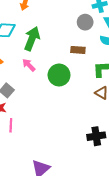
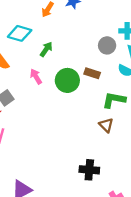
green arrow: (32, 39) -> (46, 49), size x0.6
green circle: (59, 75) -> (67, 80), moved

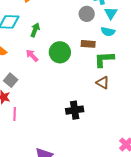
brown rectangle: (92, 73) -> (88, 44), moved
black cross: (89, 170) -> (75, 110), moved

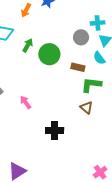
cyan semicircle: (108, 32) -> (99, 58), turned 32
green circle: (60, 52) -> (49, 54), moved
pink arrow: (32, 56) -> (26, 102), moved

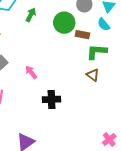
green circle: (49, 54) -> (64, 23), moved
black cross: (55, 130) -> (52, 99), moved

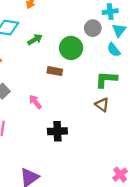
green arrow: (31, 15) -> (35, 39), turned 32
brown rectangle: (82, 35) -> (55, 71), moved

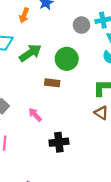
gray circle: (93, 28) -> (82, 25), moved
green arrow: (35, 39) -> (30, 53), size x1.5

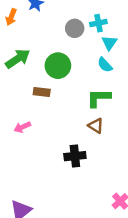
pink arrow: (35, 115) -> (22, 127), turned -72
black cross: (59, 142) -> (75, 156), moved

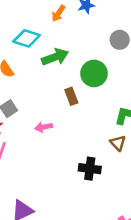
brown rectangle: (42, 92) -> (71, 96), turned 49

